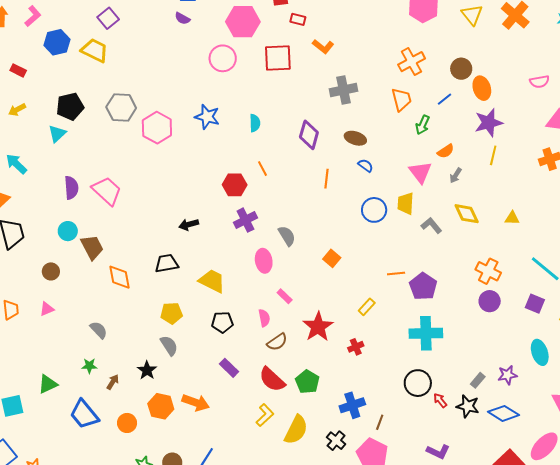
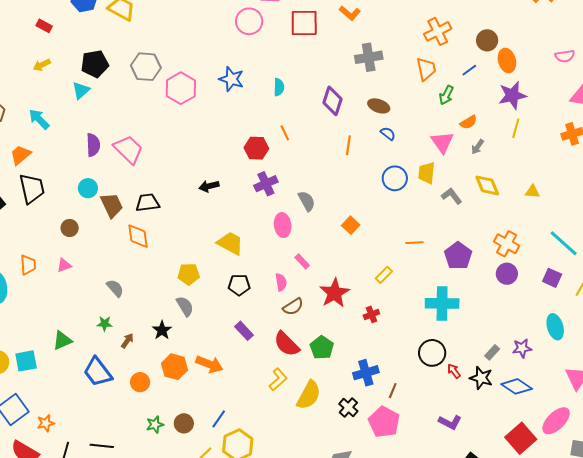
black trapezoid: (167, 263) -> (148, 203), moved
purple pentagon: (423, 286) -> (458, 256), moved

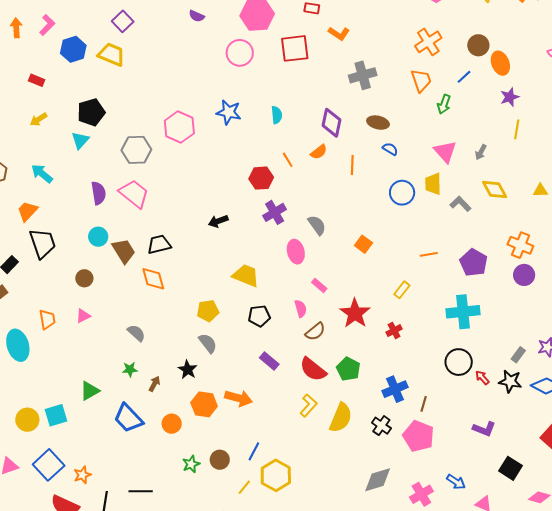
gray hexagon: (146, 67) -> (136, 150), moved
purple star: (512, 95) -> (510, 97), size x0.7
orange semicircle: (468, 122) -> (319, 152), moved

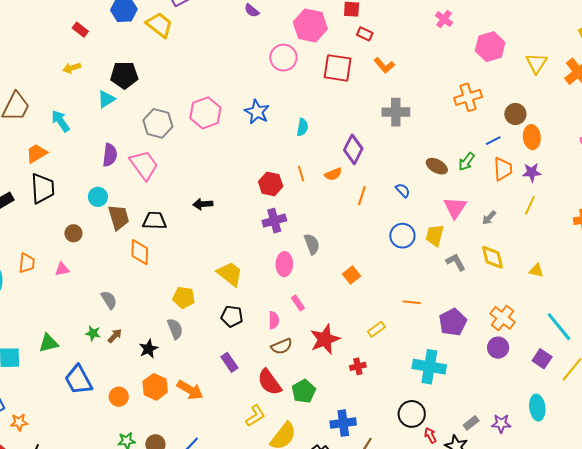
orange trapezoid: (421, 80) -> (503, 169), moved
brown ellipse: (378, 123) -> (437, 166), moved
black arrow: (218, 221) -> (203, 204), moved
brown arrow: (154, 384) -> (115, 336), moved

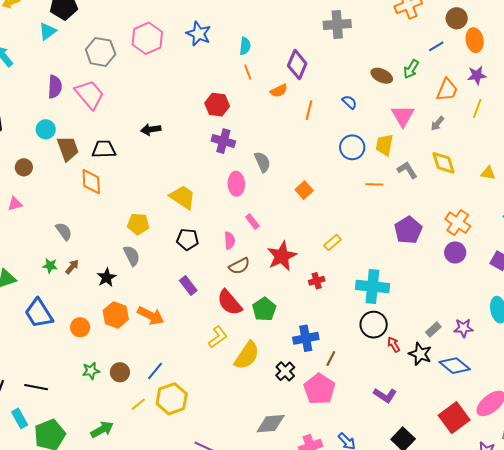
orange trapezoid: (503, 169) -> (447, 90), moved, turned 30
orange line: (301, 173) -> (248, 72), moved
purple cross: (274, 221) -> (223, 141), turned 35
orange line: (412, 302) -> (374, 184), moved
cyan cross: (429, 367) -> (372, 286), moved

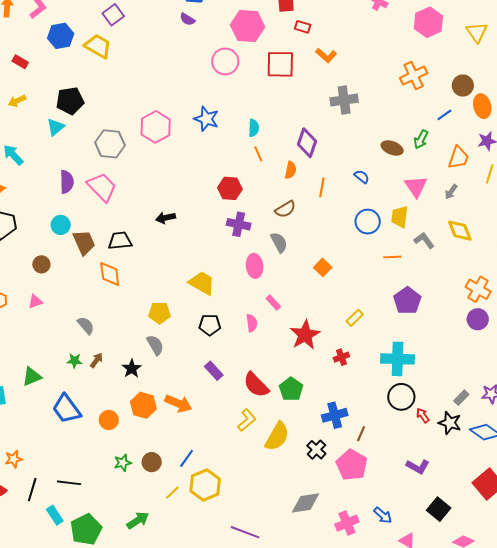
orange semicircle: (279, 91) -> (291, 170), turned -48
purple pentagon: (408, 230) -> (407, 301), moved
brown semicircle: (239, 266) -> (285, 209), moved

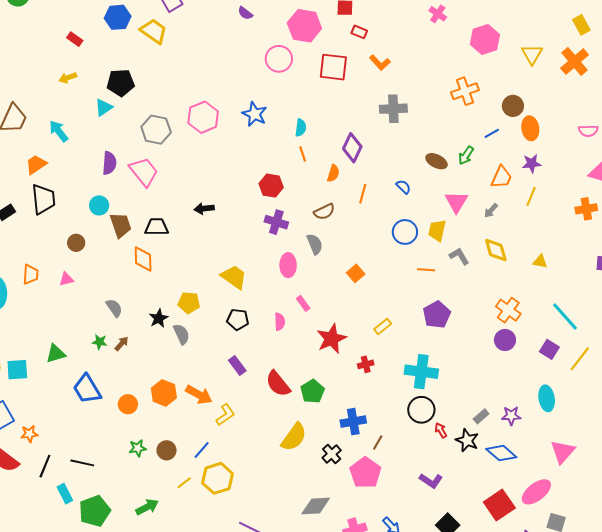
black star: (132, 368) -> (159, 318), moved
yellow L-shape: (247, 420) -> (225, 415), moved

